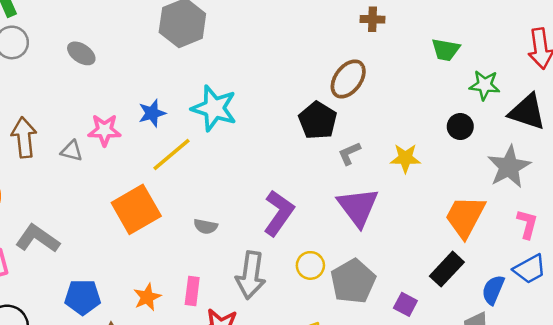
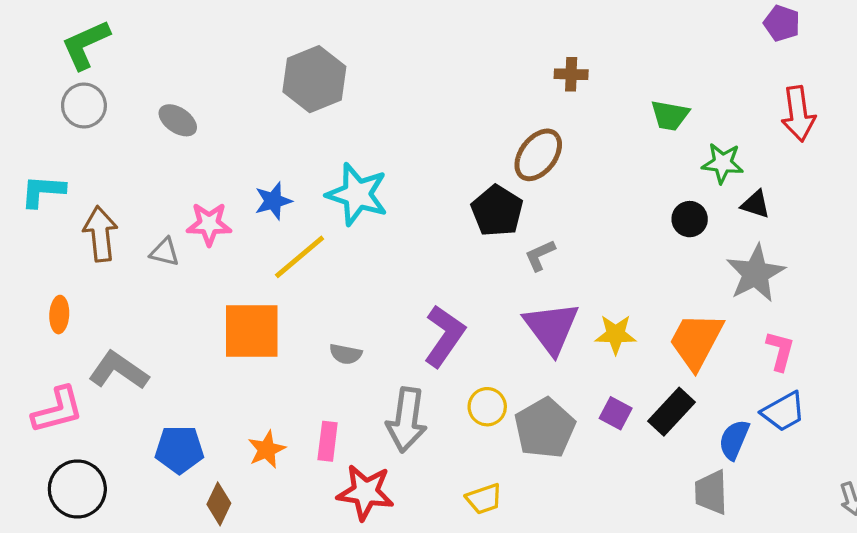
black triangle: (527, 112) -> (755, 204), moved, size x0.6
yellow star: (405, 158) -> (616, 334), moved
orange square: (136, 209) -> (252, 331), turned 30
purple square: (405, 304) -> (616, 413), moved

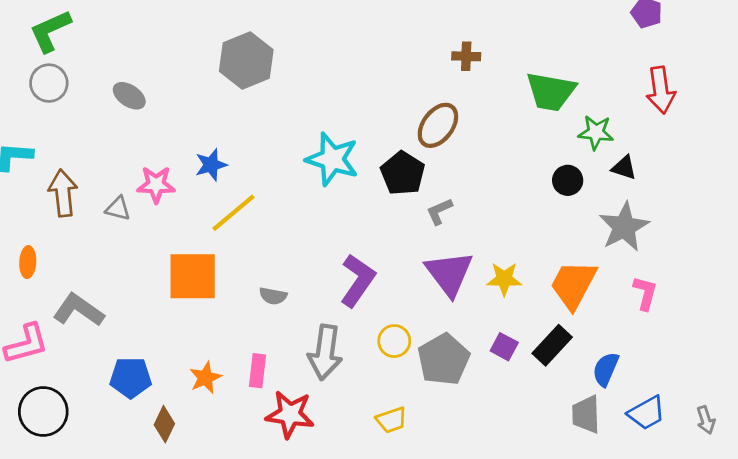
green trapezoid: (670, 115) -> (551, 92), size x1.5
cyan star: (357, 194) -> (332, 159), moved
blue trapezoid: (783, 412) -> (647, 413), moved

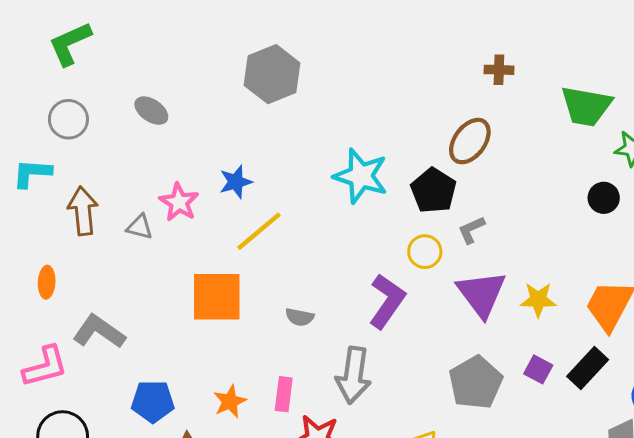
gray circle: (49, 83) -> (68, 119), moved
pink star: (156, 185) -> (179, 202), turned 30
yellow circle: (394, 341) -> (425, 252), moved

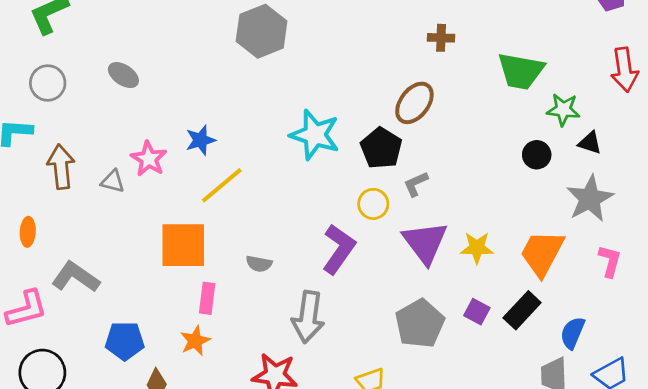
gray hexagon: (272, 74) -> (262, 31), moved
pink rectangle: (284, 394) -> (207, 298), moved

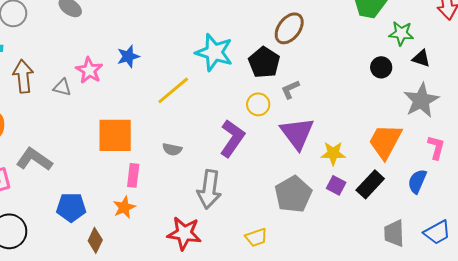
yellow line: (222, 185) -> (173, 90), moved
yellow star: (477, 248) -> (333, 153), moved
blue semicircle: (573, 333) -> (417, 181), moved

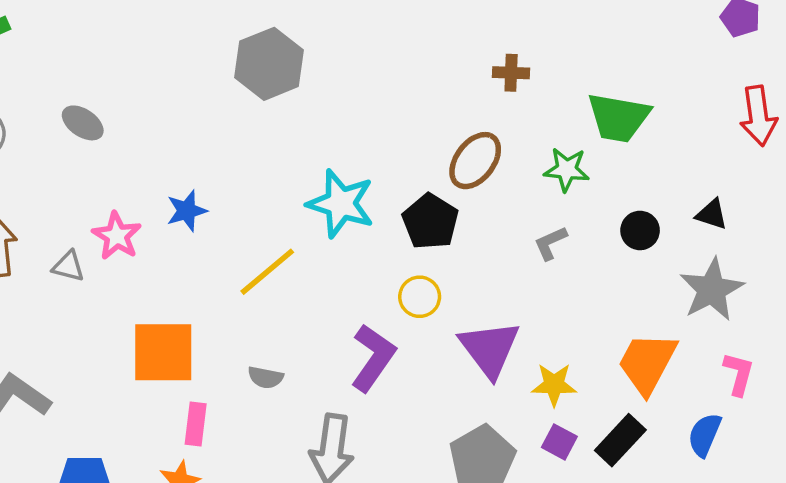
green star: (401, 33) -> (567, 170), moved
gray L-shape: (290, 89) -> (550, 243), moved

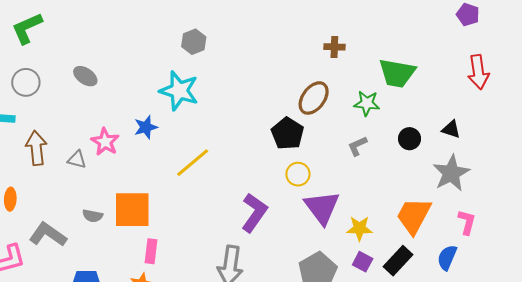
gray hexagon: (269, 64) -> (194, 42), size x0.6
cyan star: (341, 204) -> (179, 91), moved
yellow circle: (420, 297) -> (298, 174), moved
gray semicircle: (265, 377) -> (93, 216), moved

